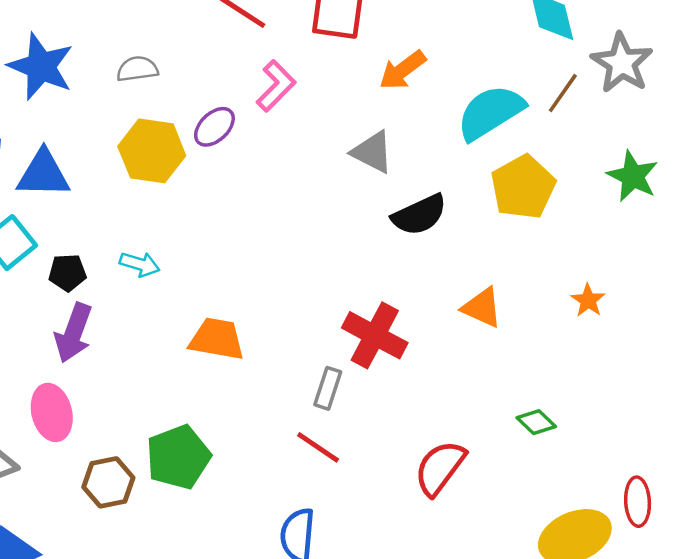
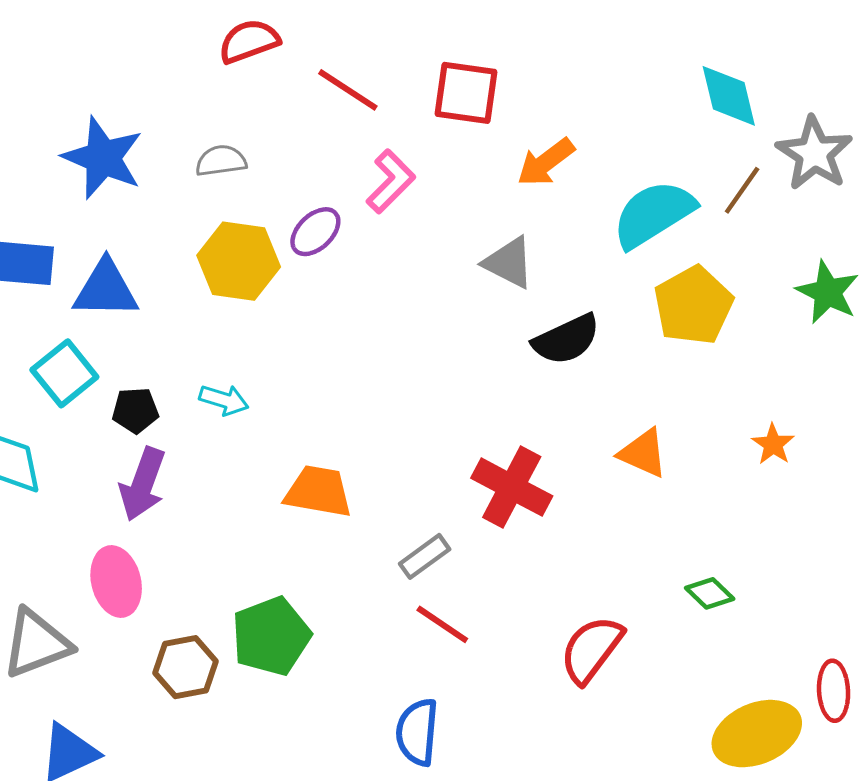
gray rectangle: (328, 388) -> (425, 556), moved, turned 36

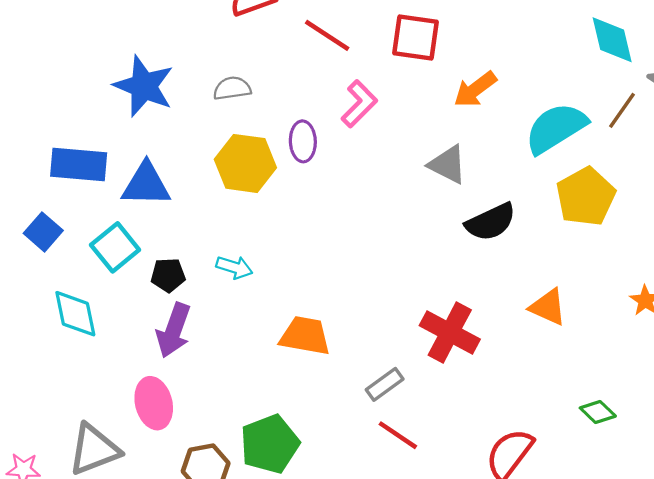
purple ellipse: (315, 232) -> (303, 141), turned -48

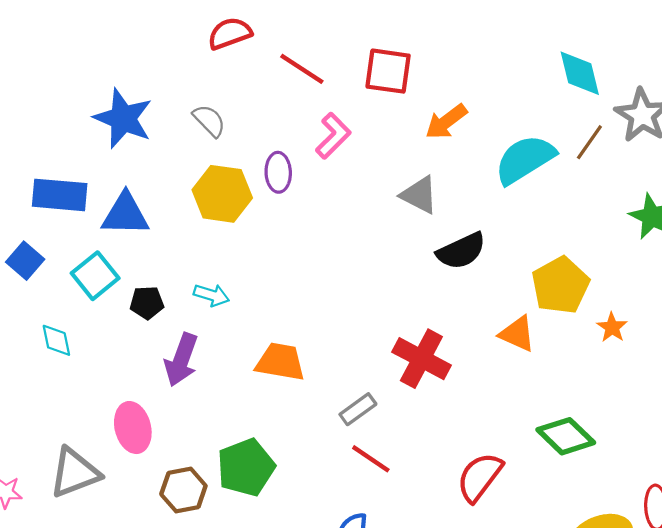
gray semicircle: (232, 88) -> (209, 121), turned 54
yellow pentagon: (586, 197) -> (560, 285), moved
cyan diamond: (75, 314) -> (56, 340), size x0.7
purple arrow: (174, 330) -> (181, 360), moved
green diamond: (598, 412) -> (566, 436), size x1.6

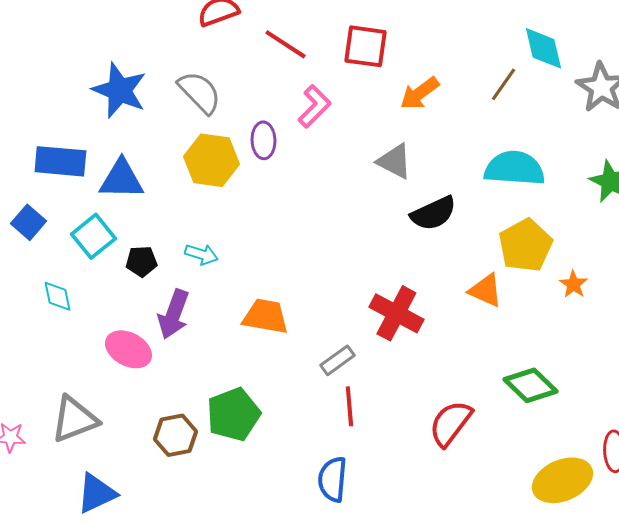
gray semicircle: (209, 121) -> (199, 92), size x1.4
brown line: (589, 142) -> (503, 84), moved
cyan semicircle: (525, 159) -> (514, 168), moved, turned 36
pink ellipse: (133, 428) -> (128, 349), moved, turned -48
red line: (371, 459) -> (349, 406), turned 51

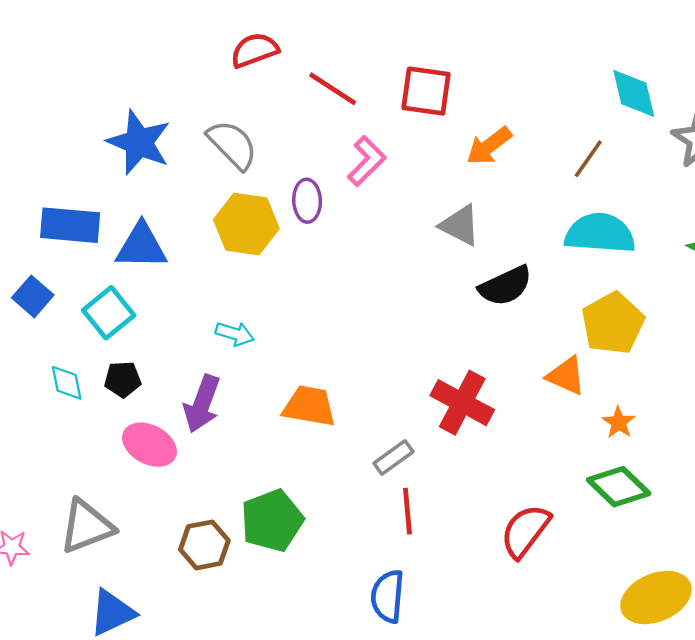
brown line: (503, 84) -> (588, 159), moved
black pentagon: (141, 261) -> (123, 379), moved
orange star: (573, 284) -> (619, 422), moved

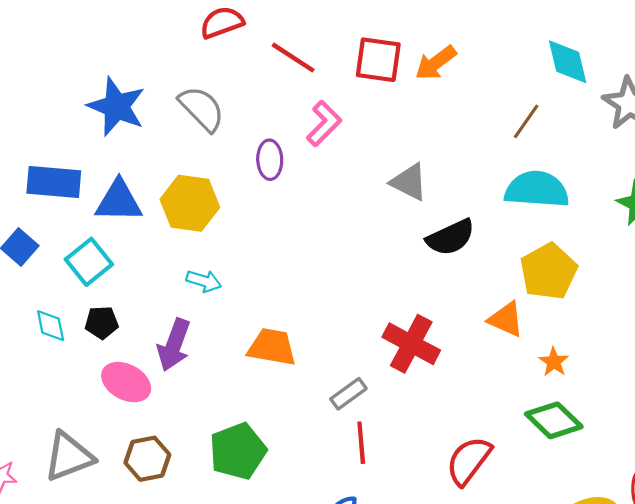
orange arrow: (489, 146) -> (436, 63), moved
yellow hexagon: (246, 224) -> (190, 203), moved
brown hexagon: (204, 545) -> (147, 459), moved

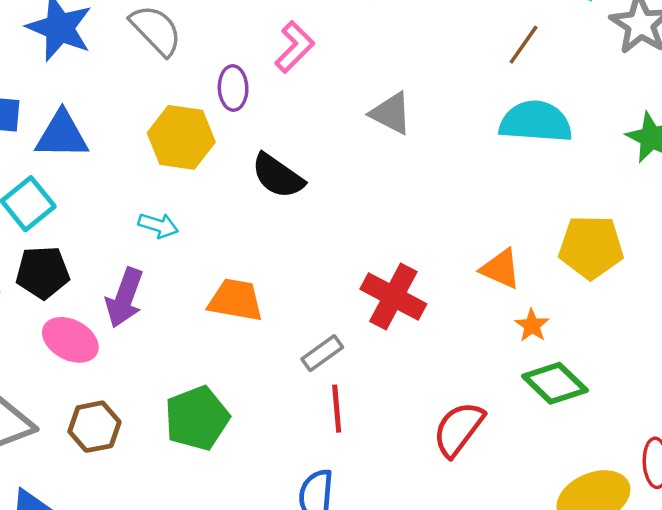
yellow hexagon: (190, 203) -> (181, 137), moved
black semicircle: (451, 237) -> (278, 176), moved, turned 60
yellow pentagon: (548, 271) -> (591, 247), moved, turned 30
black pentagon: (102, 322) -> (43, 272), size x1.4
orange star: (554, 362) -> (532, 325), moved

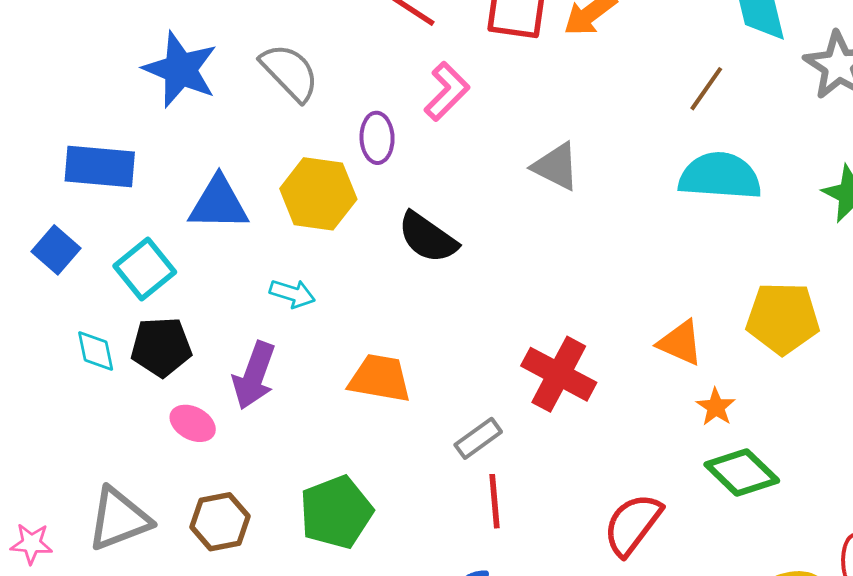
blue triangle: (62, 135) -> (219, 203), moved
pink ellipse: (70, 340) -> (193, 423), size x0.7

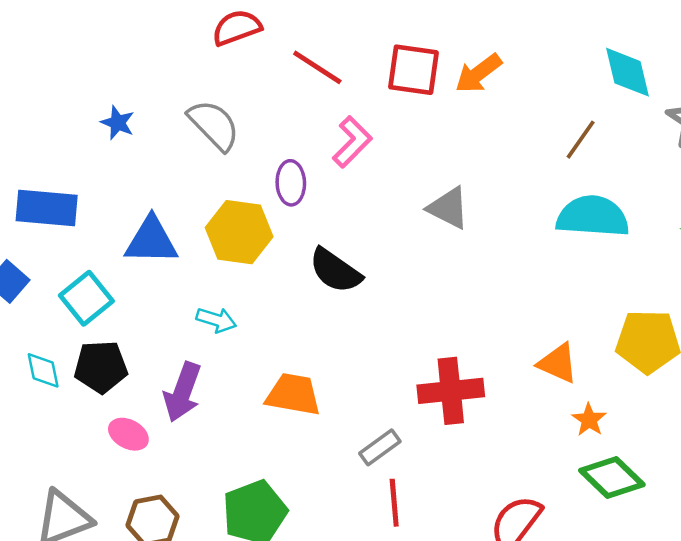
blue star: (180, 70) -> (118, 123), size x0.5
red cross: (559, 374) -> (451, 391), turned -34

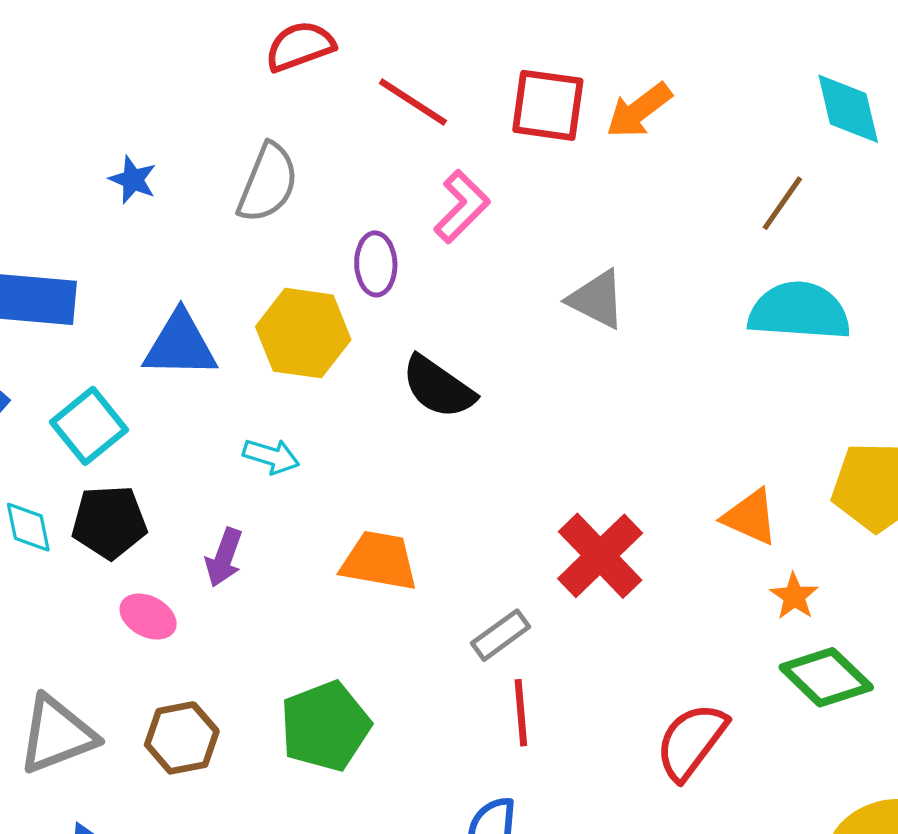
gray semicircle: (214, 125) -> (268, 183), turned 66
red cross: (451, 391) -> (600, 556), turned -38
purple arrow: (183, 392) -> (224, 557), size x0.7

